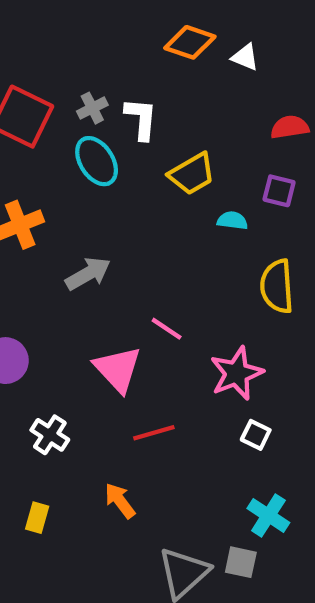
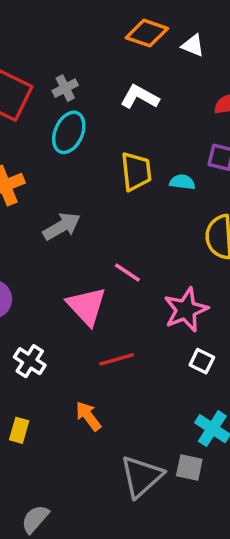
white L-shape: (141, 119) -> (140, 97), moved, turned -66
cyan ellipse: (97, 161) -> (69, 132), turned 57
yellow trapezoid: (192, 174) -> (136, 171), moved, turned -66

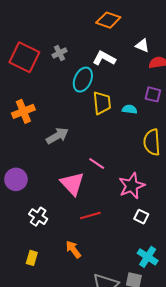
white triangle: (193, 45) -> (142, 46), moved
cyan ellipse: (69, 132) -> (83, 80), moved

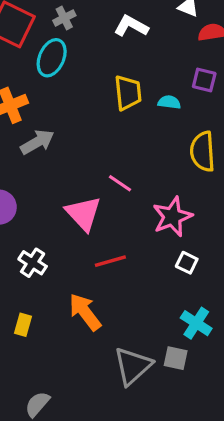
cyan ellipse: (83, 80) -> (52, 58), moved
gray arrow: (57, 136) -> (37, 142), moved
orange arrow: (73, 249) -> (85, 312), size x1.4

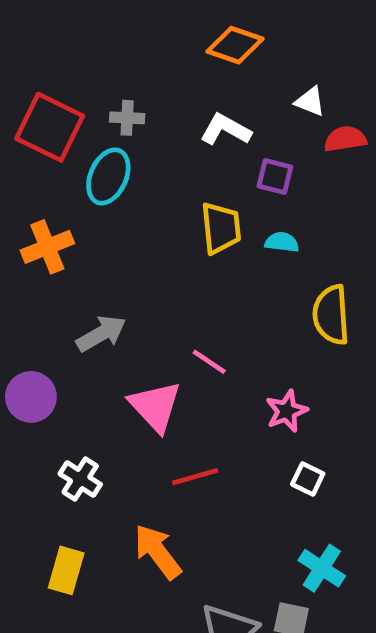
gray cross: (64, 18) -> (127, 118), turned 30
purple square: (204, 80) -> (275, 176), moved
gray arrow: (37, 142) -> (101, 334), moved
pink star: (172, 217) -> (287, 411), size x0.7
yellow rectangle: (23, 325) -> (66, 570), size x1.4

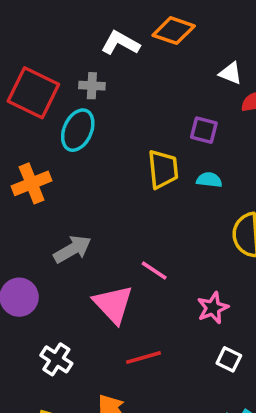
white L-shape: (226, 130) -> (120, 43), moved

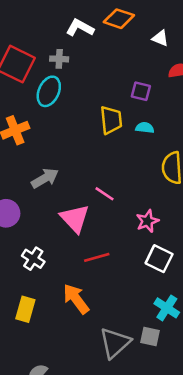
white triangle: (231, 73) -> (160, 38), moved
white square: (229, 359) -> (159, 259), size x1.5

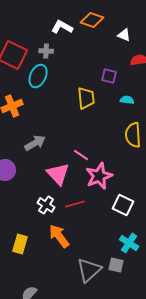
cyan semicircle: (145, 128) -> (127, 100), moved
pink star: (147, 221) -> (99, 176), moved, size x1.5
white cross: (33, 259) -> (46, 205), moved

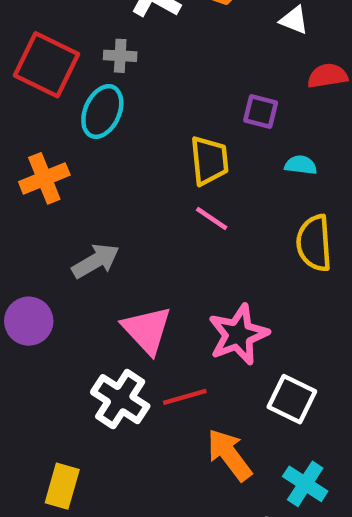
pink line: (81, 155) -> (212, 219), moved
white cross: (46, 205) -> (120, 399), size x1.4
orange arrow: (59, 236) -> (229, 455), moved

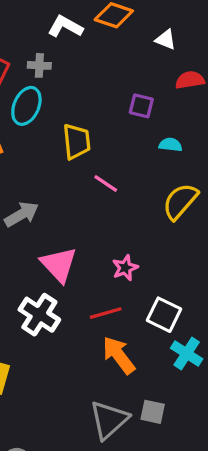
yellow trapezoid: (209, 161) -> (77, 141), moved
yellow semicircle: (314, 243) -> (180, 201), turned 45
pink star: (238, 334) -> (125, 268), size x0.6
red line: (185, 397) -> (106, 313), moved
cyan cross: (305, 484) -> (187, 354), moved

